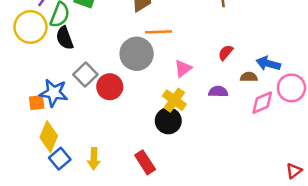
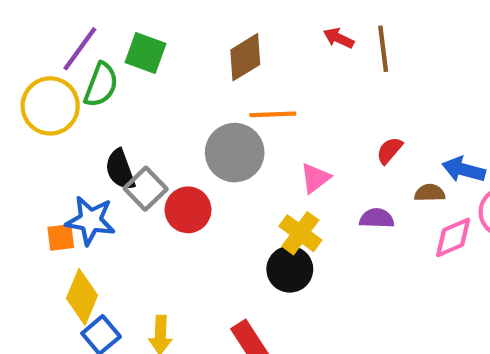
black semicircle: (65, 38) -> (120, 170), moved

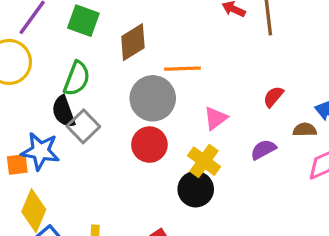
brown diamond: (245, 57) -> (133, 42), moved
green semicircle: (101, 85) -> (77, 78), moved
red circle: (188, 210) -> (149, 145), moved
purple semicircle: (377, 218) -> (263, 150), turned -30

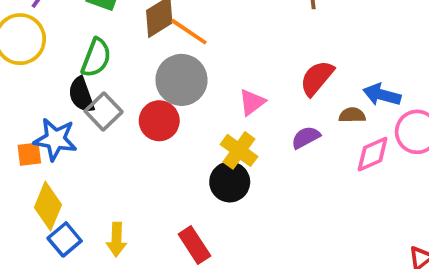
orange line: (182, 69) -> (189, 32), moved, turned 36
red semicircle: (273, 97) -> (317, 78), size x1.5
red circle: (149, 145) -> (159, 121), moved

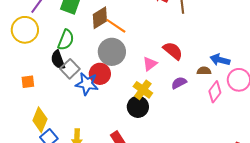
red semicircle: (317, 78) -> (173, 51), moved, turned 90
blue star: (55, 139) -> (87, 84), moved
orange square: (29, 154) -> (28, 82), moved
pink diamond: (373, 154) -> (215, 92), turned -30

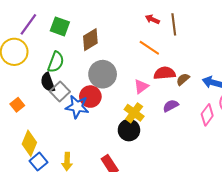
orange line: (116, 26) -> (149, 48), moved
red semicircle: (173, 51) -> (165, 73), turned -45
brown semicircle: (204, 71) -> (183, 79), moved, turned -40
orange square: (28, 82) -> (17, 105), turned -32

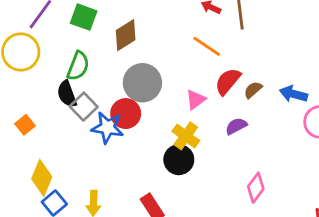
red semicircle: (165, 73) -> (228, 81), turned -45
pink diamond: (207, 115) -> (256, 188), moved

